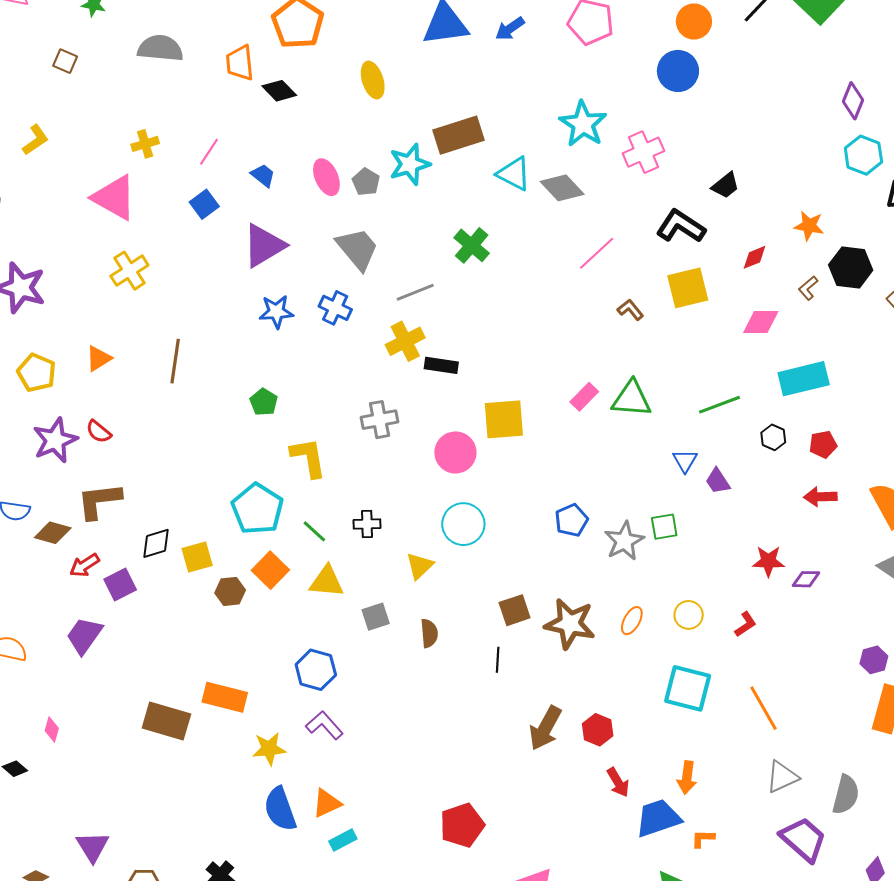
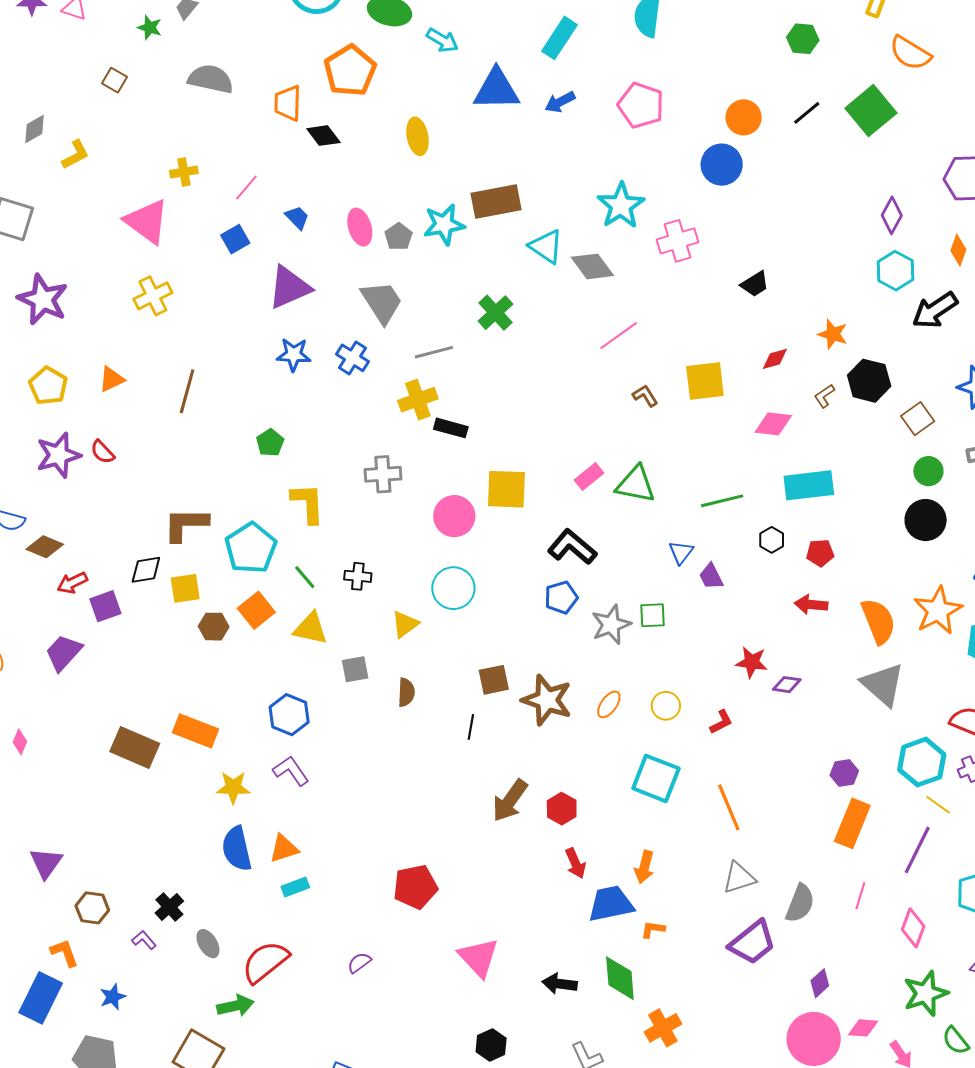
black L-shape: (681, 226) -> (572, 547), moved
brown L-shape: (99, 501) -> (186, 524), moved
purple trapezoid: (803, 839) -> (752, 942), turned 93

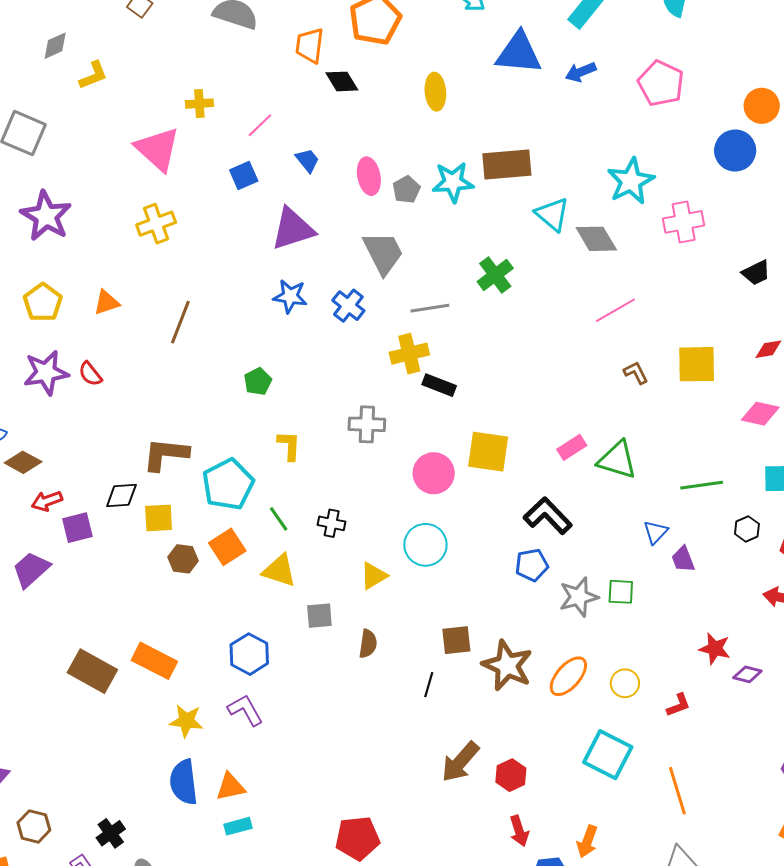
yellow L-shape: (308, 503) -> (289, 446), size x0.7
orange ellipse: (609, 704) -> (568, 676), size x1.5

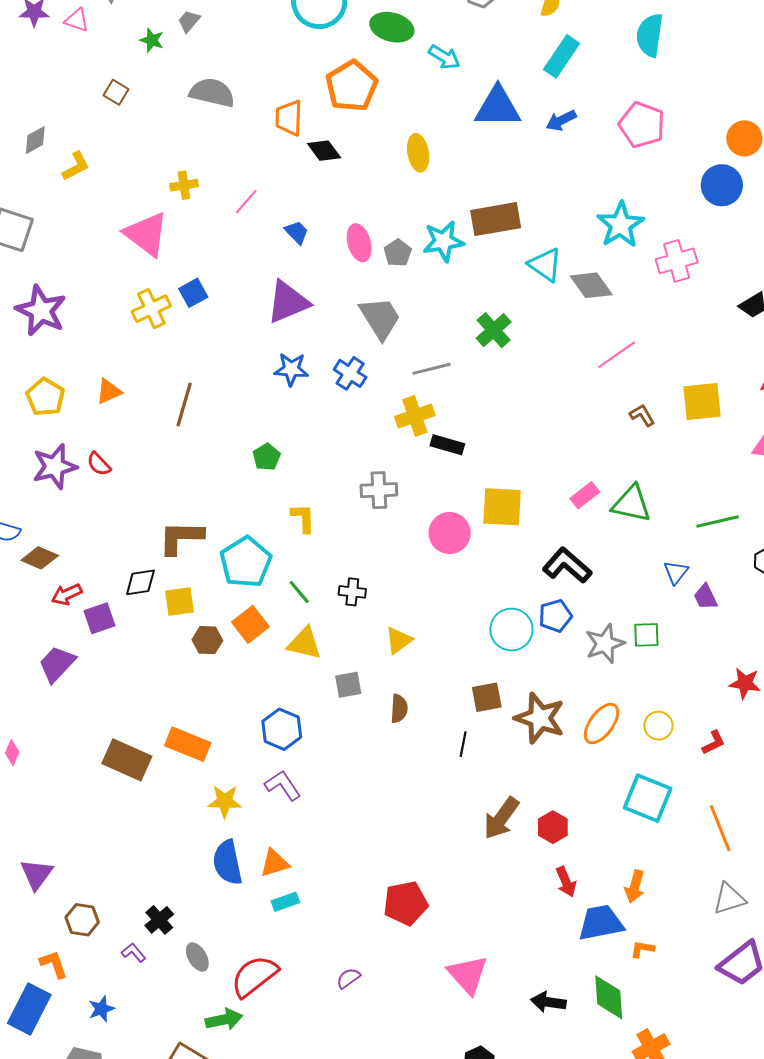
blue square: (244, 176) -> (193, 293), moved
cyan circle: (425, 545) -> (511, 630), moved

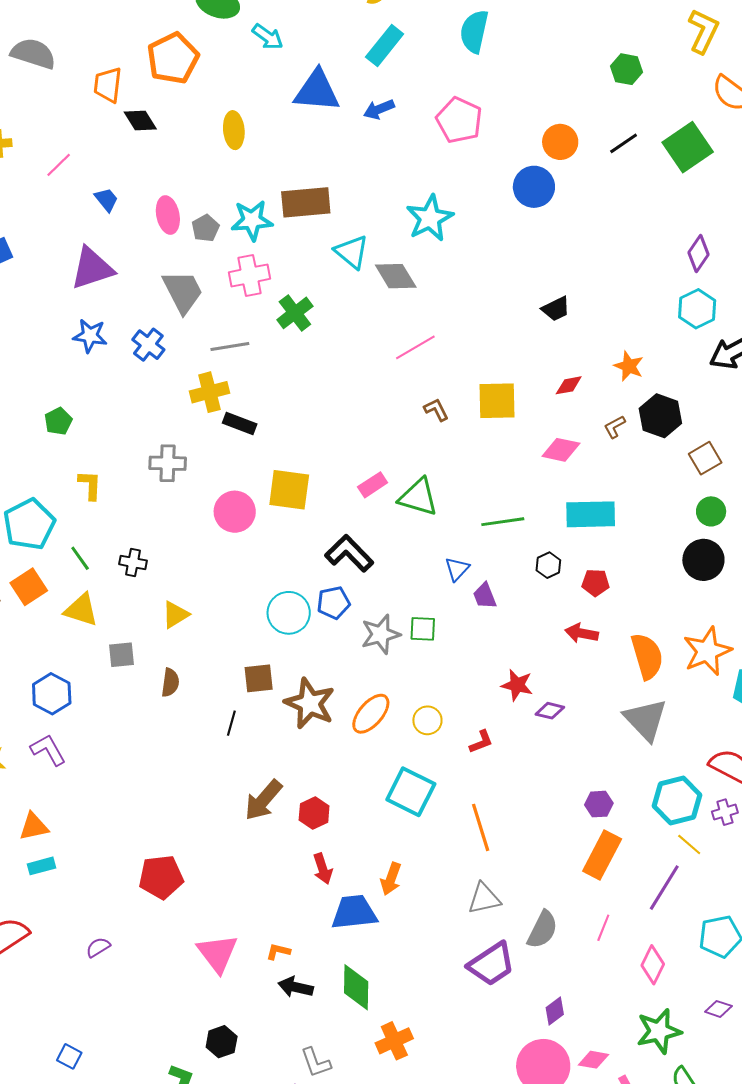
pink cross: (677, 261) -> (249, 275), moved
orange L-shape: (642, 949) -> (278, 951), moved

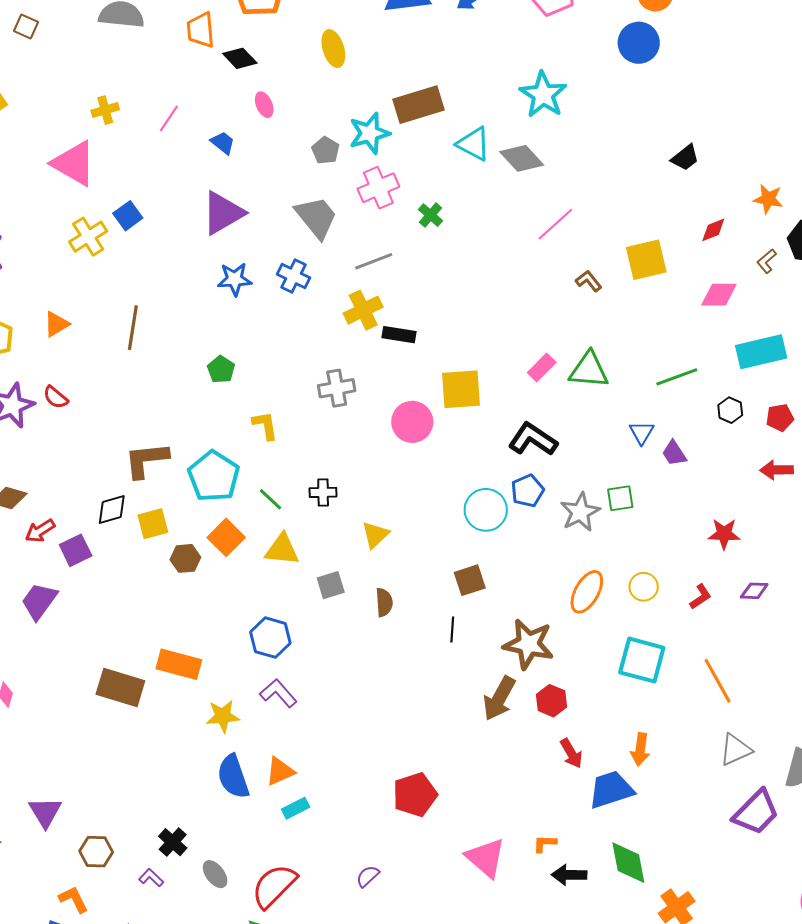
pink ellipse: (168, 215) -> (264, 105), moved, size x0.7
green cross: (295, 313) -> (431, 215), size x0.7
brown star: (310, 703) -> (528, 644), moved
purple diamond: (550, 711) -> (754, 591), moved

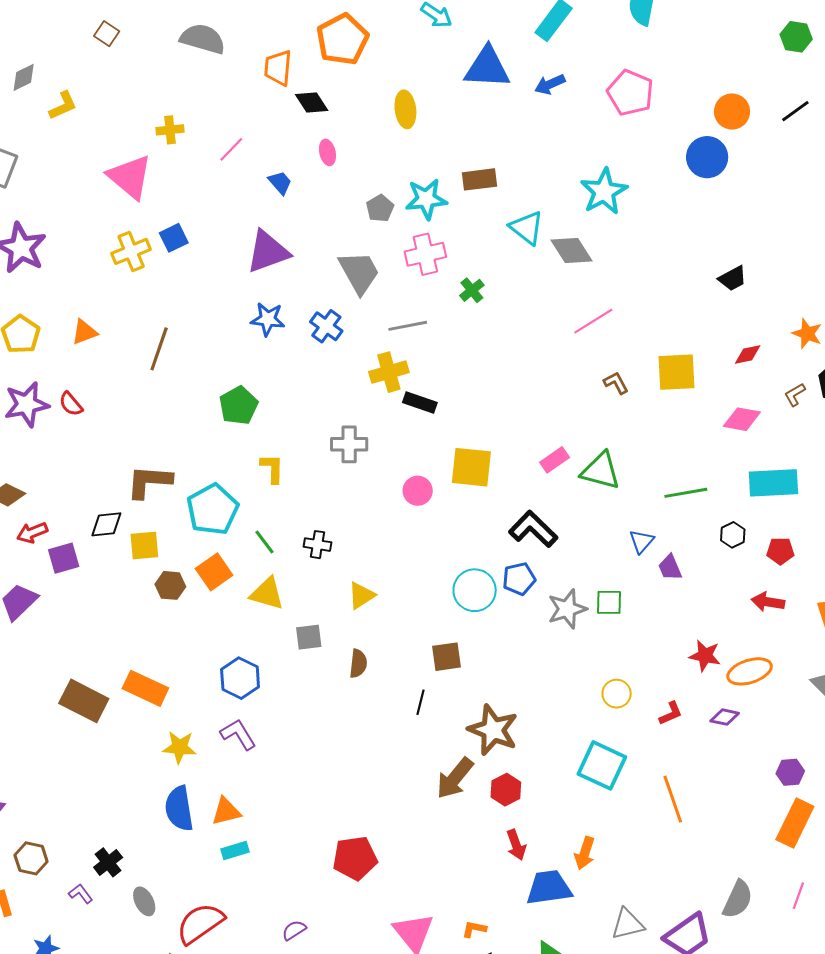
brown rectangle: (419, 105) -> (480, 179), size x0.7
green pentagon: (221, 369) -> (239, 406), size x1.4
pink circle: (412, 422) -> (418, 491), size x0.7
orange ellipse: (587, 592) -> (750, 671), moved, turned 33
gray triangle: (736, 750) -> (627, 924), moved

